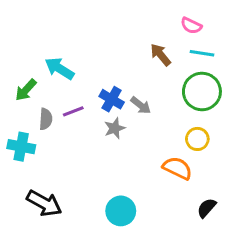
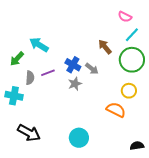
cyan line: (202, 53) -> (132, 35), turned -56
brown arrow: (161, 55) -> (105, 47), moved
black semicircle: (207, 208) -> (137, 146), moved, turned 40

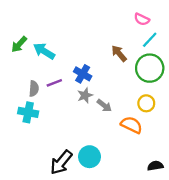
green arrow: (17, 59) -> (19, 44), moved
gray arrow: (92, 69) -> (104, 106), moved
cyan cross: (14, 96) -> (28, 112), moved
black arrow: (29, 133) -> (61, 162), moved, turned 100

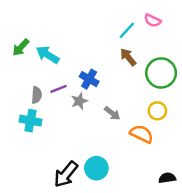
cyan line: (150, 40) -> (127, 30), moved
gray star: (85, 95) -> (79, 101), moved

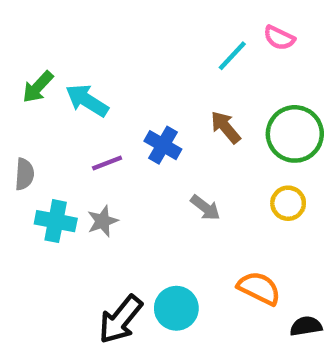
brown arrow: (128, 57) -> (226, 127), moved
gray semicircle: (37, 95) -> (24, 174), moved
gray star: (79, 101) -> (103, 221), moved
orange semicircle: (142, 134) -> (259, 288), moved

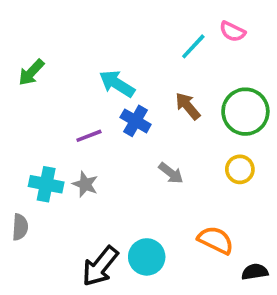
cyan arrow: (87, 100) -> (117, 84), moved
gray semicircle: (24, 174) -> (20, 227), moved
gray star: (103, 221) -> (85, 184), turned -30

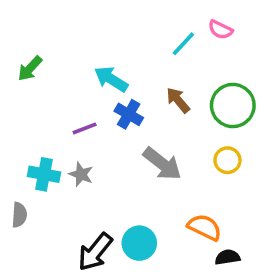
gray arrow: (171, 173) -> (162, 164), size x1.6
black semicircle: (255, 272) -> (227, 257), moved

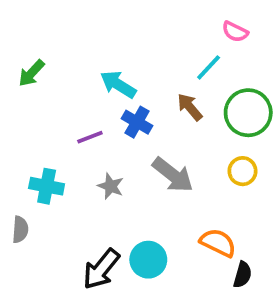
cyan line: (183, 44) -> (209, 67), moved
gray star: (81, 174) -> (111, 186), moved
black semicircle: (227, 257) -> (243, 275), turned 115

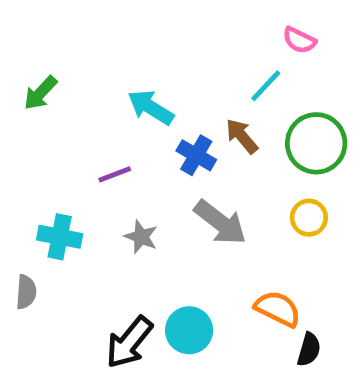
blue cross: (137, 122) -> (196, 155), moved

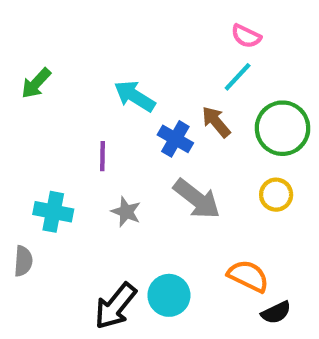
pink semicircle: (299, 40) -> (246, 36), moved
purple line: (115, 174) -> (103, 156), turned -68
black semicircle: (309, 349) -> (276, 312), turned 48

